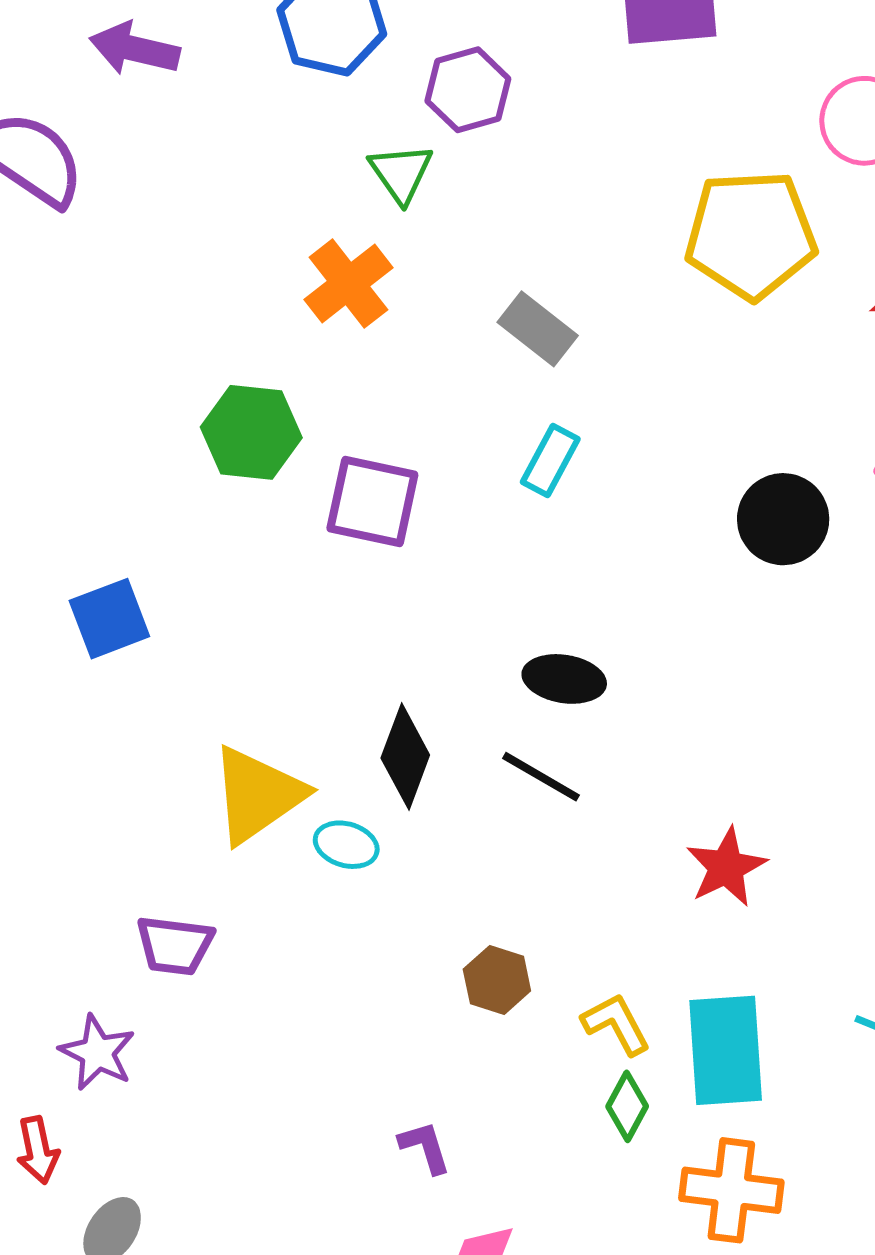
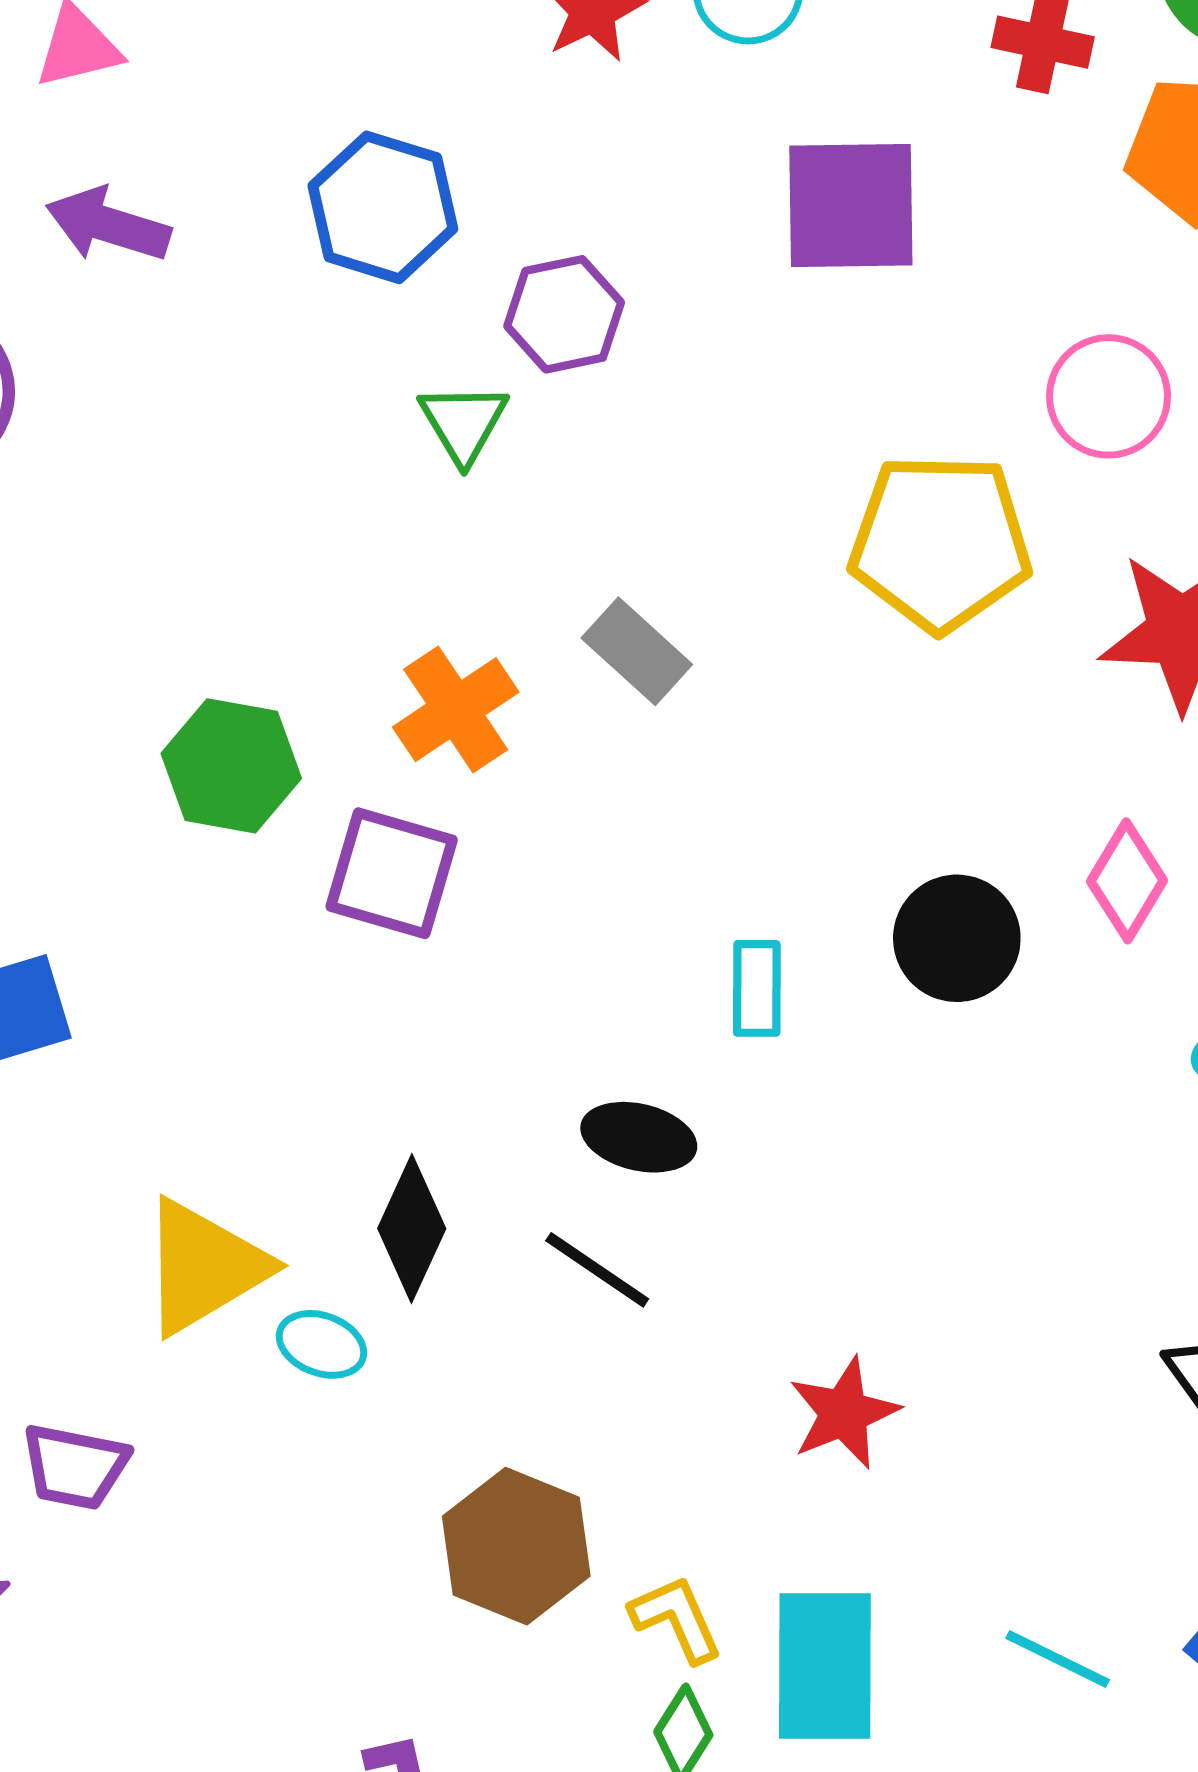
orange cross: (348, 284) -> (456, 710), moved
cyan rectangle: (550, 460) -> (757, 988), moved, turned -32
brown hexagon: (497, 980) -> (516, 1546), size x1.6

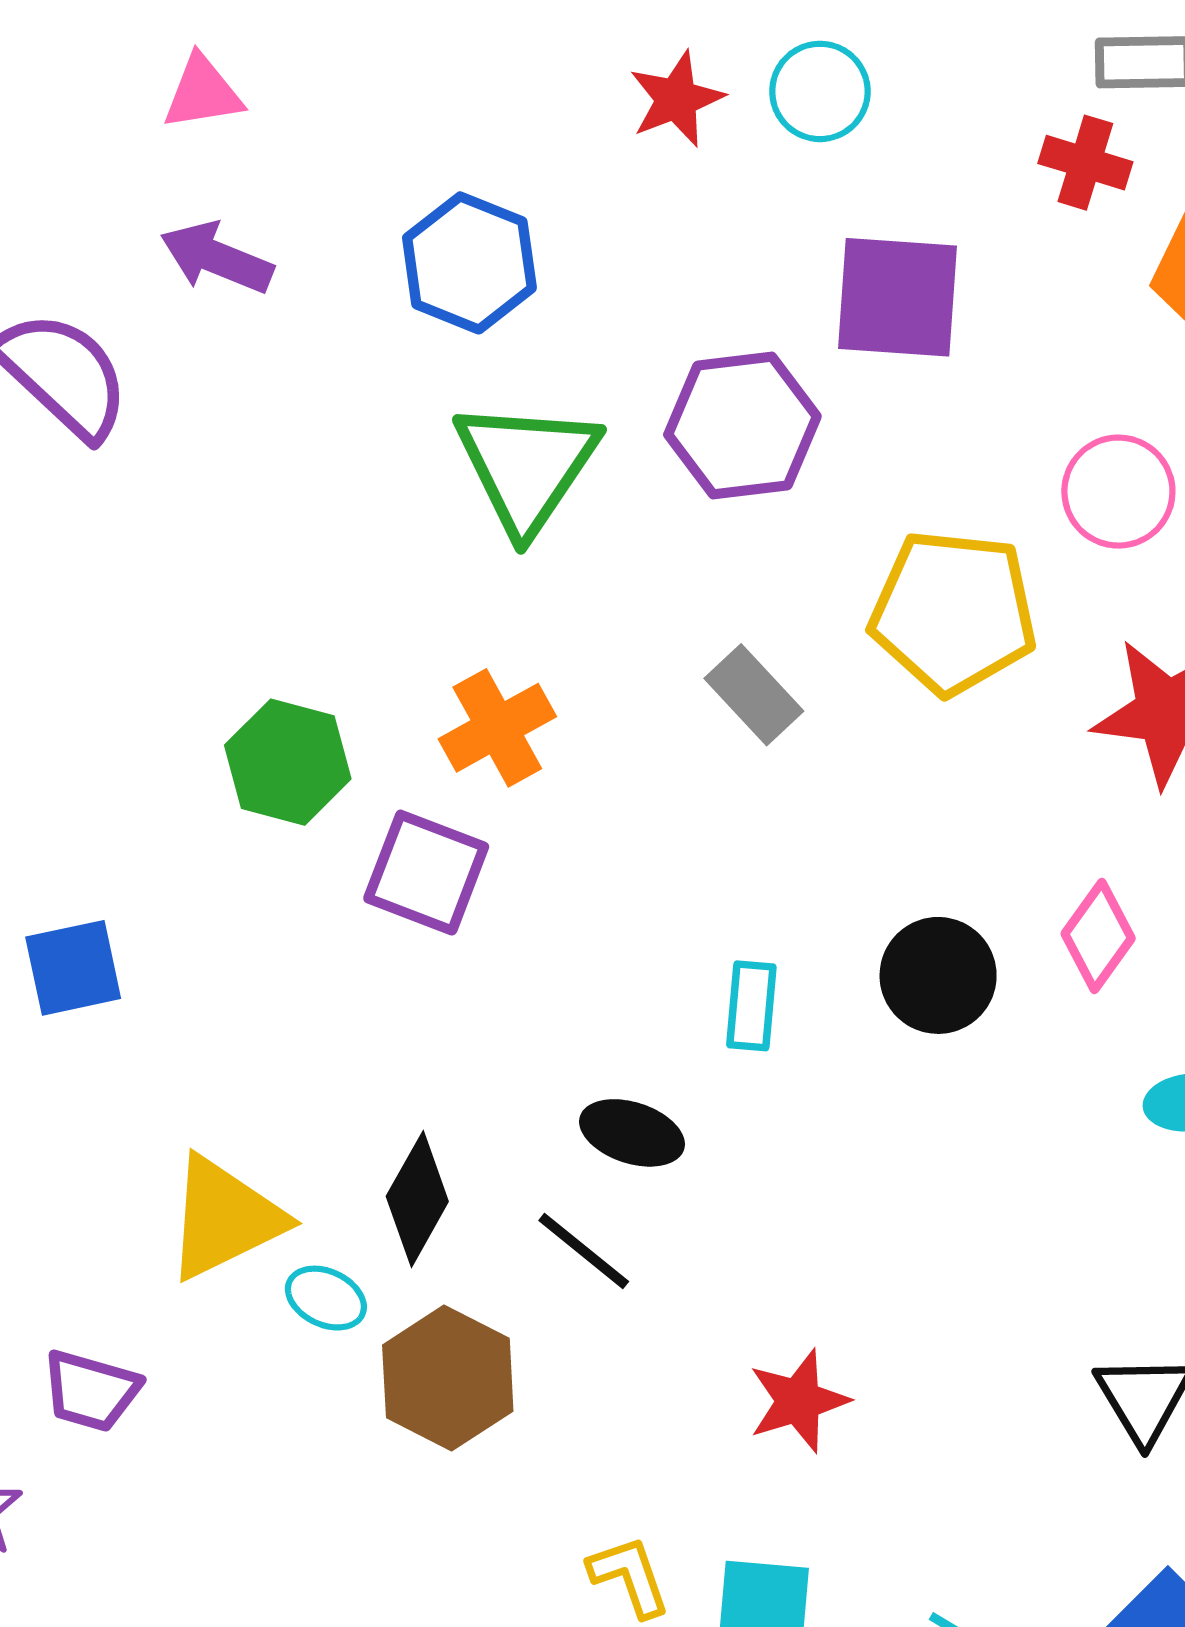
purple hexagon: (564, 314) -> (742, 425), moved, size x1.4
green triangle: (464, 423) -> (527, 466), size x1.8
gray rectangle: (637, 651) -> (754, 695), moved
brown hexagon: (516, 1546) -> (448, 1378), moved

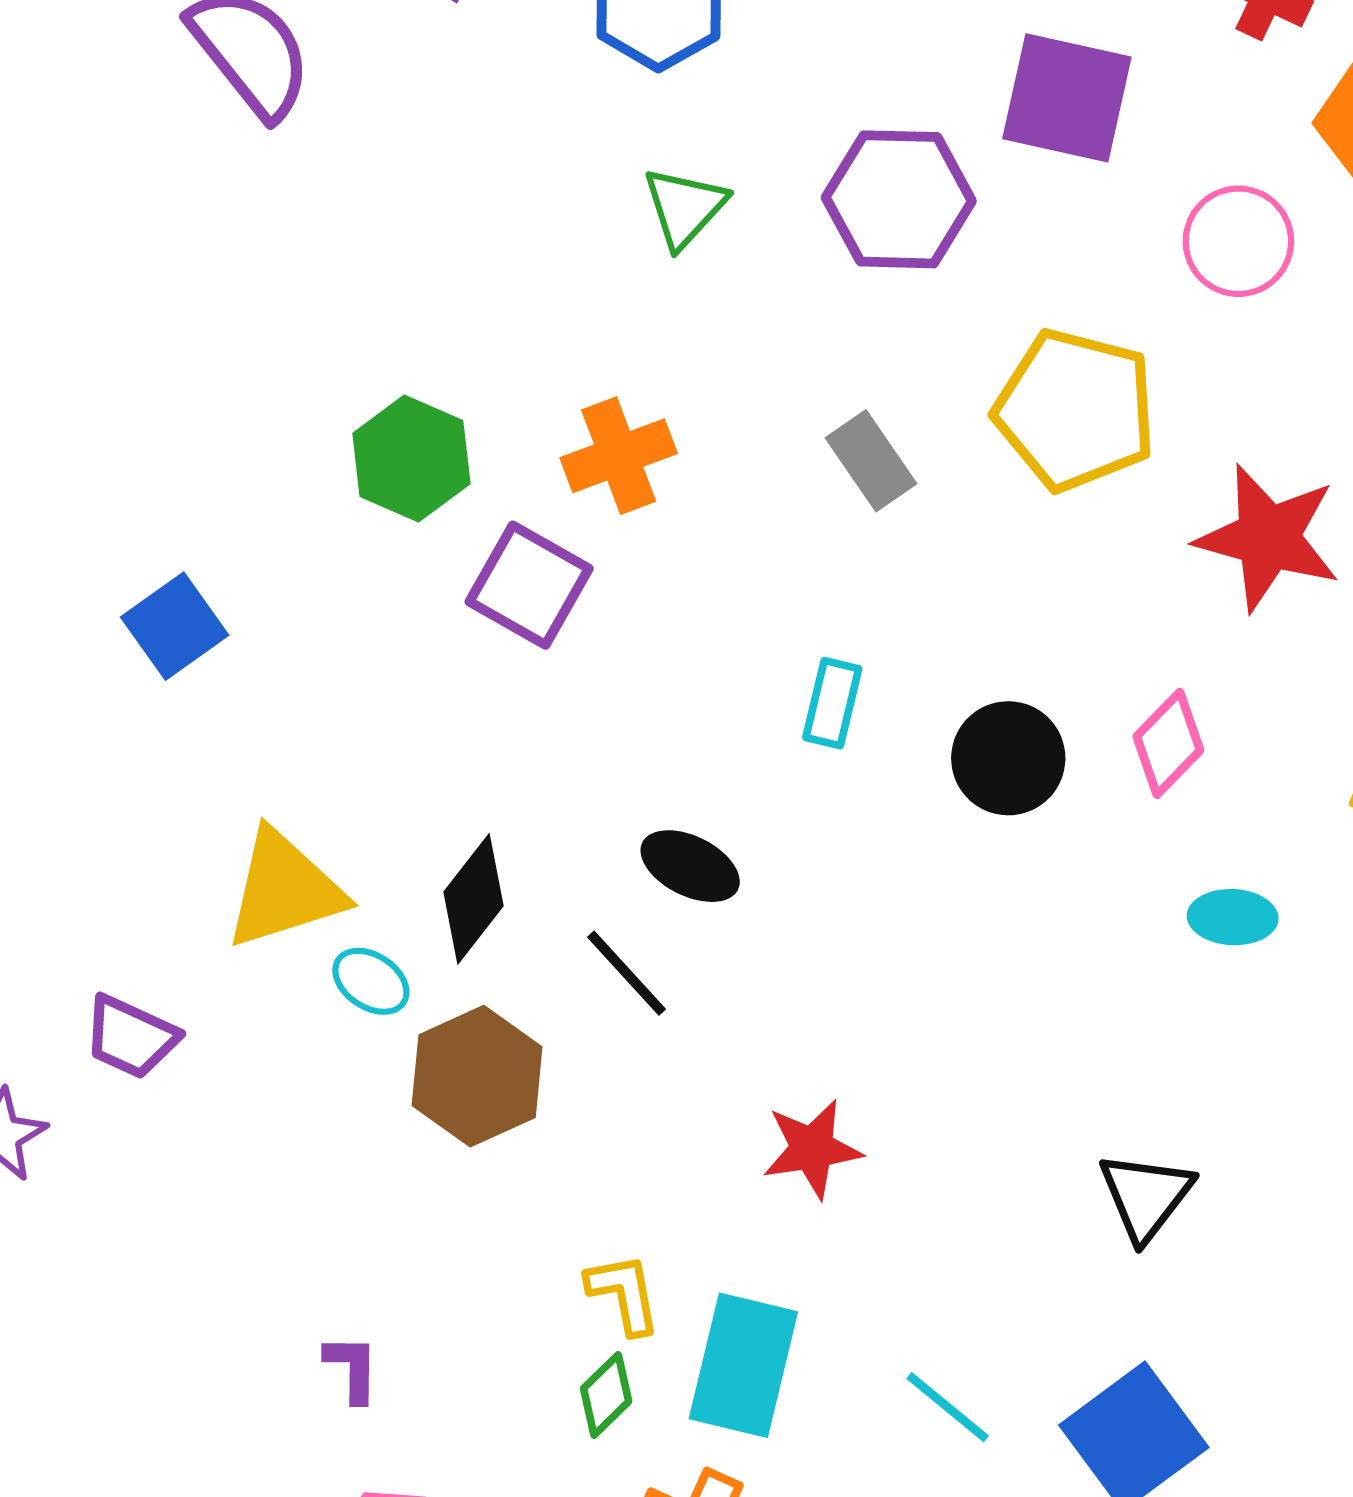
green triangle: (527, 466) -> (685, 207), size x0.6
pink circle: (1118, 492) -> (1238, 241), moved
blue square: (73, 968) -> (175, 626), turned -32
cyan rectangle: (751, 1006) -> (832, 703), moved

